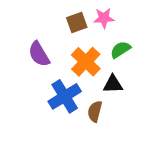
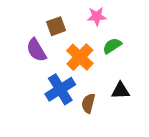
brown square: (77, 23) -> (56, 26), moved
black triangle: (113, 84) -> (121, 91), moved

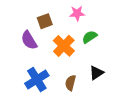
blue cross: (60, 89) -> (37, 79), moved
black triangle: (121, 91) -> (96, 73), turned -32

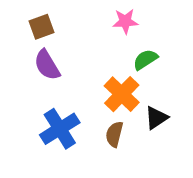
brown square: (45, 21) -> (42, 27), moved
orange cross: (64, 46) -> (122, 94), moved

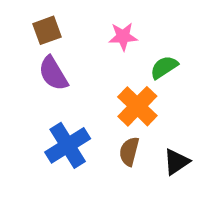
pink star: (125, 21) -> (123, 36), moved
black triangle: (156, 118) -> (176, 162), moved

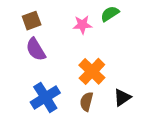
green semicircle: (164, 67) -> (110, 14), moved
black triangle: (176, 162) -> (122, 97), moved

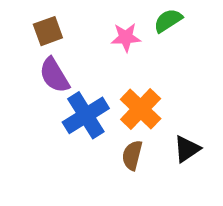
blue cross: (45, 97) -> (86, 115), moved

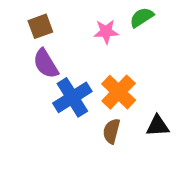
black triangle: (187, 149) -> (158, 126), turned 30

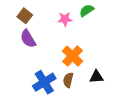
brown square: (40, 26) -> (25, 16), turned -32
blue cross: (72, 97) -> (44, 82), moved

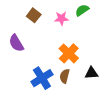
brown square: (25, 16) -> (34, 15), moved
purple semicircle: (28, 39) -> (16, 43), moved

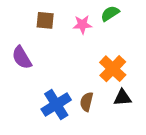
brown square: (34, 15) -> (45, 20), turned -32
orange cross: (69, 53) -> (113, 69), moved

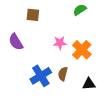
pink star: (82, 25) -> (60, 43), moved
black triangle: (122, 98) -> (89, 84), moved

